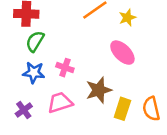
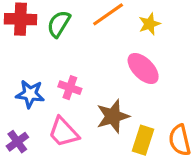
green semicircle: (35, 41) -> (59, 24), moved
pink trapezoid: (60, 103) -> (63, 132), turned -115

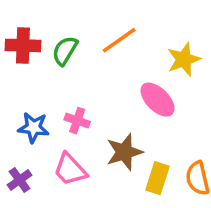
yellow star: (149, 24) -> (184, 59), moved, size x1.4

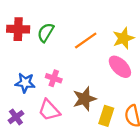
orange line: (119, 40) -> (86, 40), moved
pink ellipse: (158, 100) -> (120, 67), moved

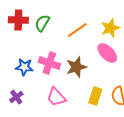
pink cross: (54, 78) -> (49, 63), size x1.5
brown star: (85, 99) -> (76, 67), moved
pink trapezoid: (49, 110) -> (56, 97), moved

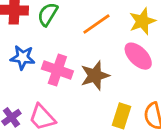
blue star: (24, 67) -> (23, 57), moved
pink trapezoid: (56, 97) -> (42, 117), moved

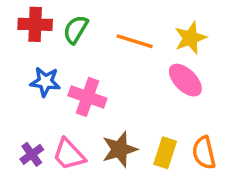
orange line: (96, 24) -> (135, 41), turned 52
brown star: (95, 76) -> (120, 149), moved

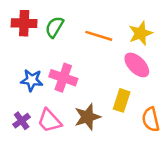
blue star: (45, 82) -> (32, 80), moved
yellow rectangle: (165, 153) -> (122, 100), moved

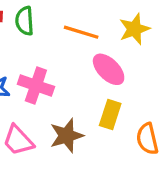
green semicircle: (54, 27) -> (25, 21), turned -35
pink ellipse: (137, 65) -> (109, 69), moved

